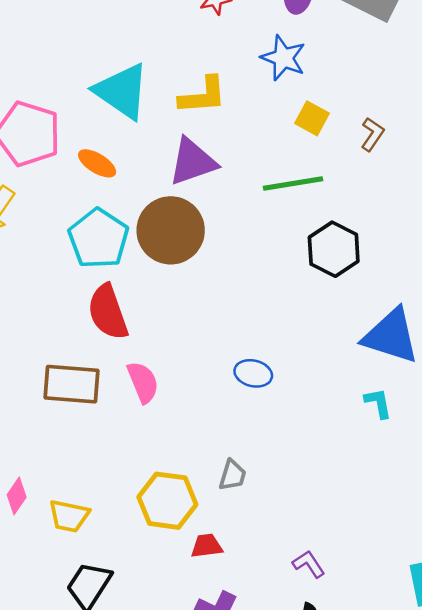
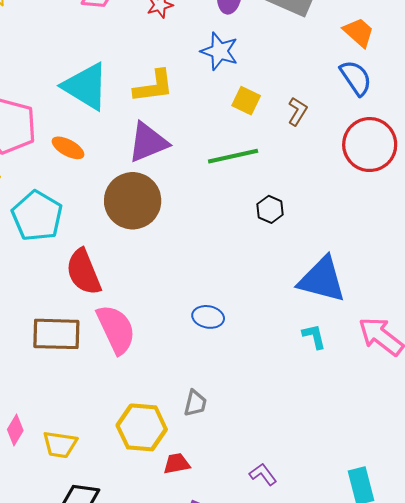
cyan pentagon: (99, 239) -> (37, 216), moved
black hexagon: (334, 249) -> (270, 209), size x0.6
pink semicircle: (143, 382) -> (116, 329), size x1.4

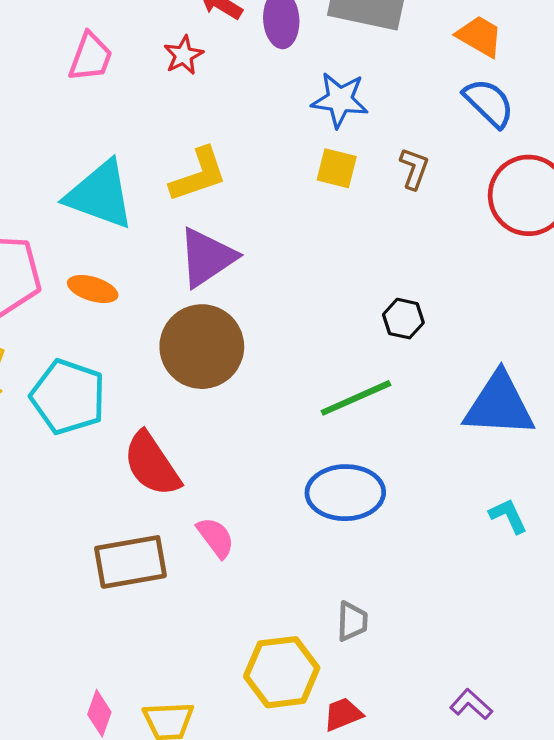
blue star: (220, 51) -> (340, 100), moved
green line: (233, 156) -> (356, 398), moved
blue ellipse: (208, 317) -> (345, 493), size x1.6
pink semicircle: (116, 329) -> (216, 537), size x0.6
cyan L-shape: (314, 336) -> (508, 516), moved

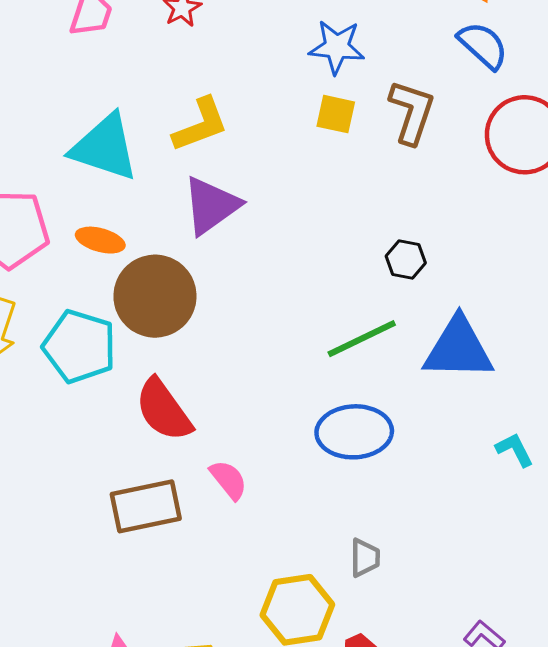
brown L-shape: (414, 169) -> (412, 112), size x1.6
brown circle: (202, 347) -> (155, 296), moved
blue triangle: (499, 405) -> (458, 349), moved

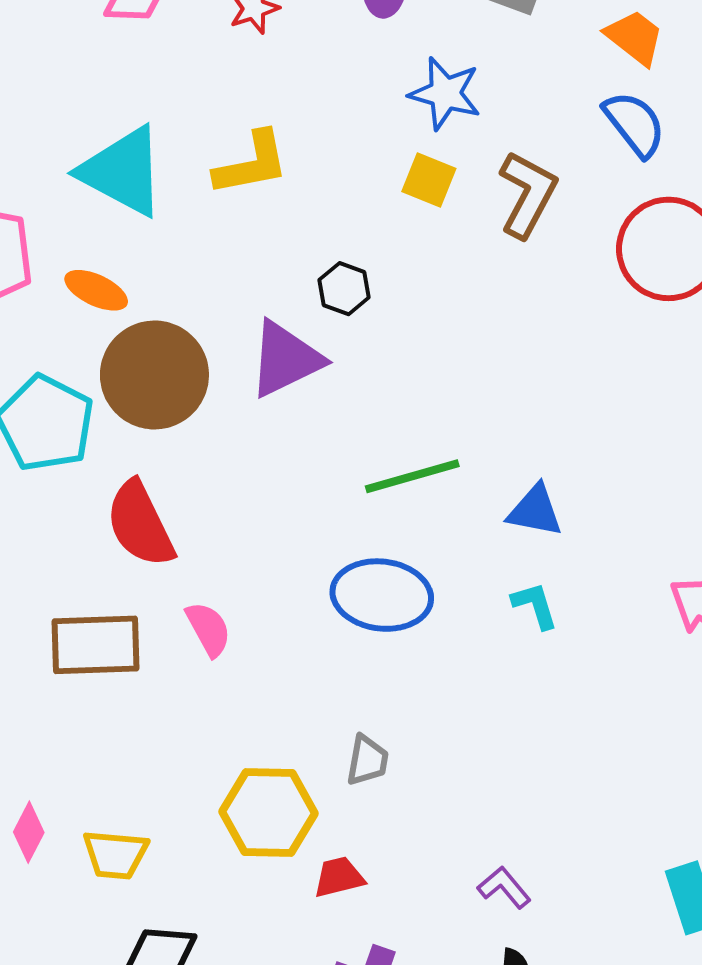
purple triangle: (211, 206) -> (285, 359), moved
black hexagon: (406, 259) -> (344, 289), moved
blue triangle: (458, 349) -> (535, 511), size x0.6
cyan L-shape: (515, 450) -> (535, 605), moved

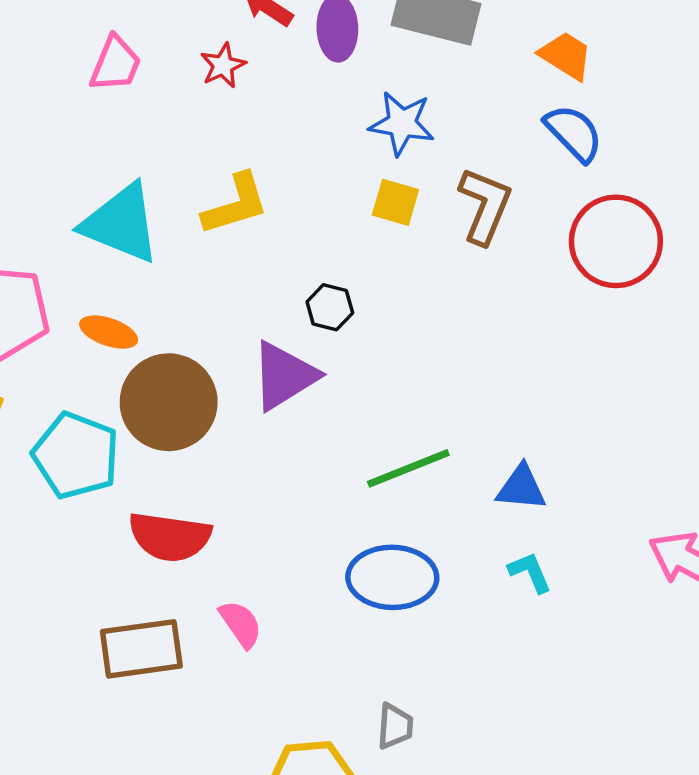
red semicircle: (140, 524) -> (170, 537), turned -50

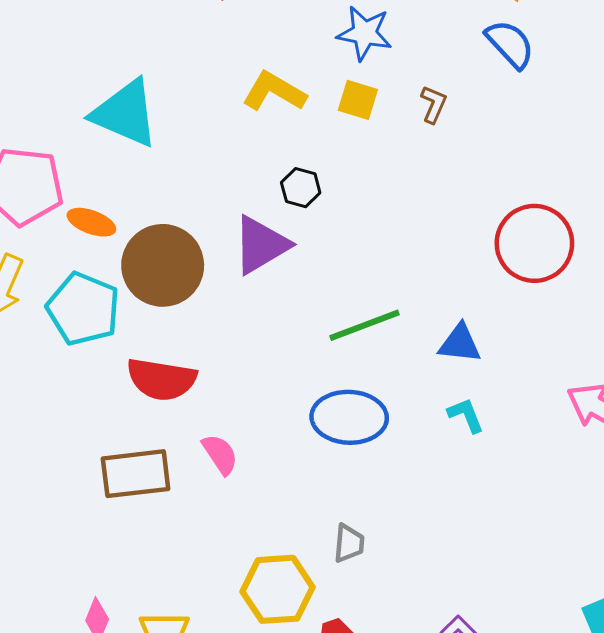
yellow L-shape: (235, 204) -> (274, 92), moved, turned -134
brown L-shape: (485, 206) -> (434, 104), size x0.6
red circle: (616, 241) -> (534, 243), moved
orange ellipse: (109, 332) -> (91, 222), moved

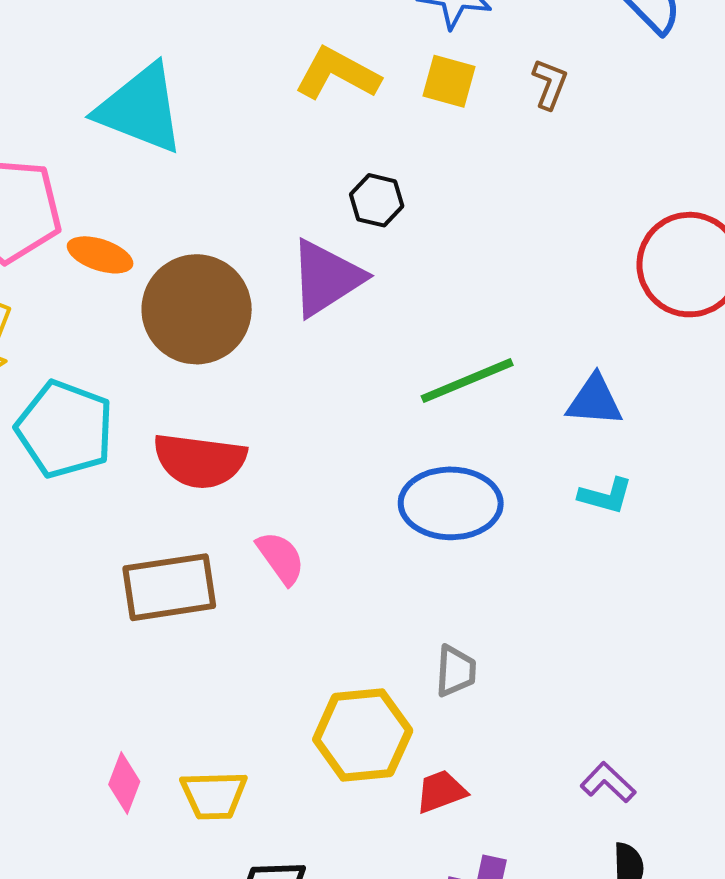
cyan pentagon: (83, 309) -> (65, 429), moved
cyan L-shape: (466, 415) -> (606, 496), turned 129

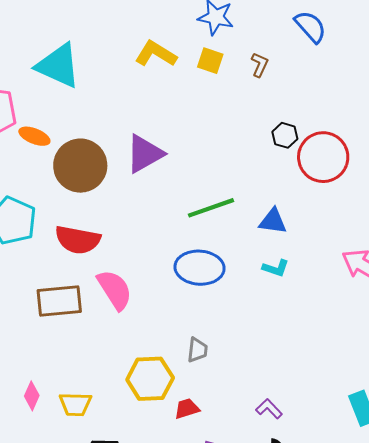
black hexagon: (377, 200) -> (285, 135), moved
pink semicircle: (281, 558) -> (115, 290), size x1.5

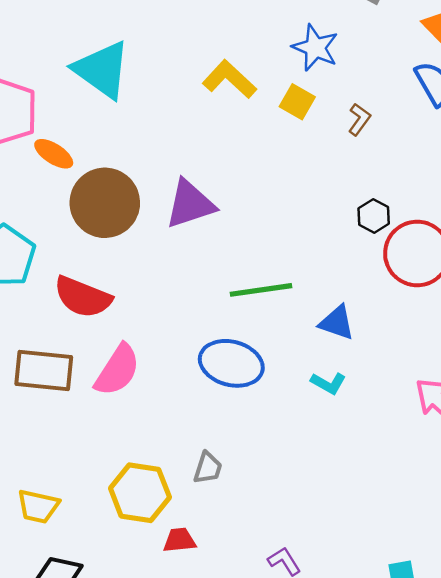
pink semicircle: (115, 290) -> (117, 370), turned 54

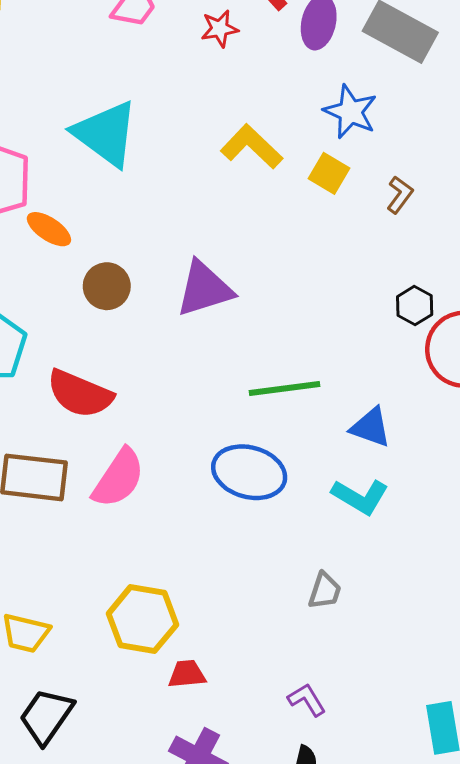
brown circle: (105, 203) -> (107, 286), size x0.6
cyan L-shape: (328, 383) -> (360, 497), size x1.4
gray trapezoid: (208, 468) -> (325, 591), moved

